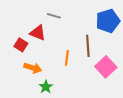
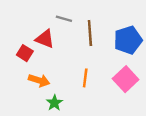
blue pentagon: (108, 21) -> (128, 40), moved
brown line: (88, 46) -> (90, 33), moved
orange line: (67, 58) -> (85, 78), moved

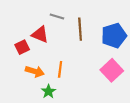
red square: (25, 53) -> (22, 47), turned 32
orange line: (85, 78) -> (60, 69), moved

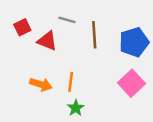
red square: (22, 47) -> (22, 27), moved
green star: (48, 91) -> (76, 108), moved

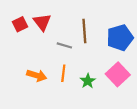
gray line: (67, 20) -> (64, 45), moved
red triangle: (47, 41) -> (42, 22), moved, turned 30
green star: (76, 108) -> (88, 81), moved

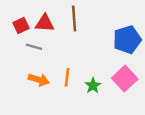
red triangle: (42, 22) -> (45, 23), turned -48
brown line: (84, 31) -> (74, 18), moved
gray line: (64, 45) -> (34, 47), moved

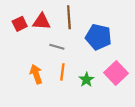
blue pentagon: (127, 40) -> (98, 37), moved, turned 30
gray line: (34, 47) -> (57, 47), moved
orange arrow: (39, 80) -> (36, 74), turned -126

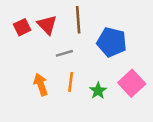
red triangle: (42, 22) -> (47, 25), turned 42
gray line: (57, 47) -> (64, 53), turned -32

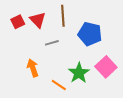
orange line: (71, 82) -> (59, 85), moved, turned -63
green star: (98, 91) -> (79, 73), size x1.5

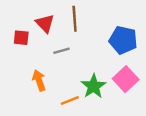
red square: (18, 22) -> (21, 38), moved, turned 32
blue pentagon: (90, 34) -> (123, 40), moved
orange line: (59, 85) -> (70, 101), turned -56

